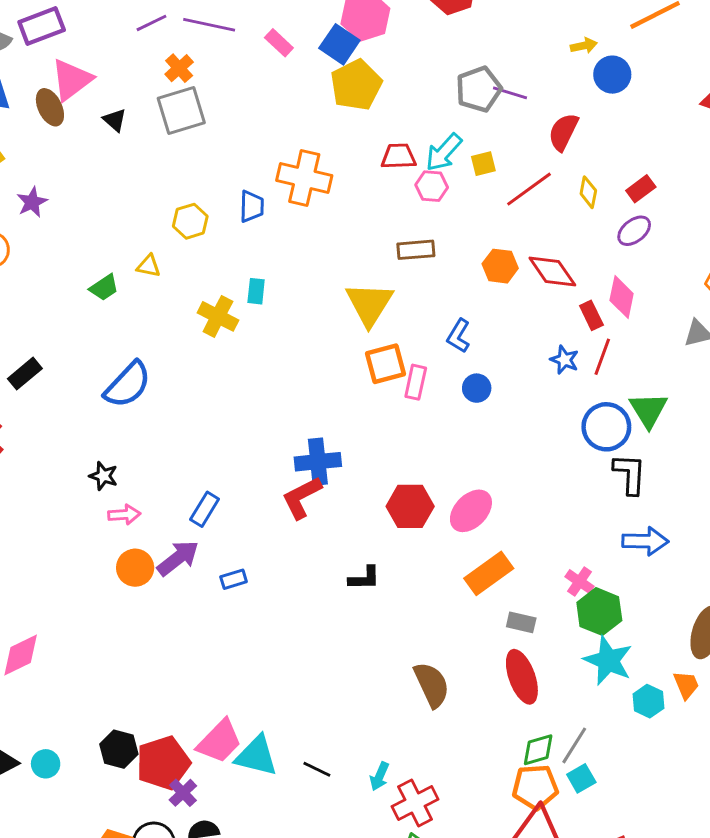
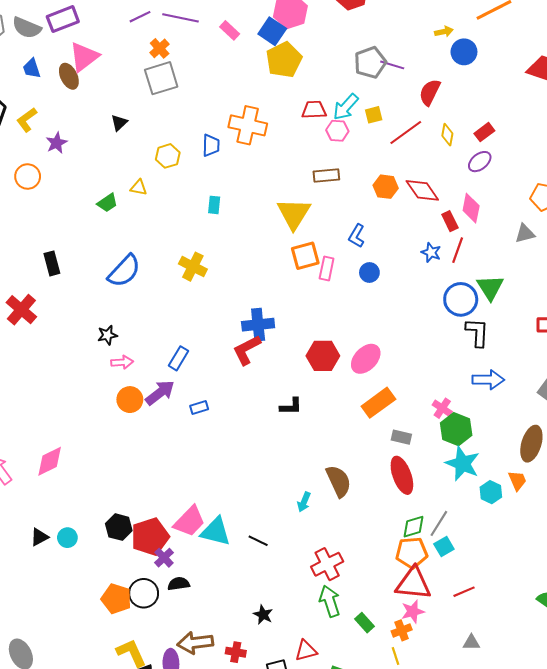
black triangle: (115, 120) -> (119, 123), moved, turned 36
yellow cross: (218, 316) -> (193, 267), moved
black rectangle: (25, 374) -> (52, 263), turned -65
black star: (103, 476) -> (107, 335), turned -30
cyan arrow: (380, 776) -> (304, 502), moved

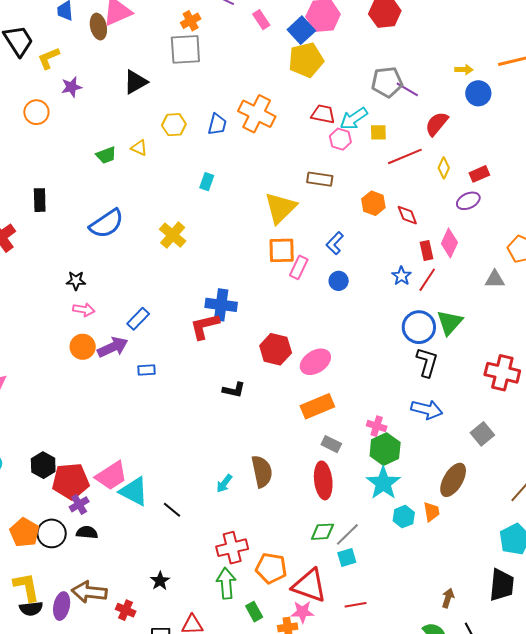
black triangle: (119, 123) -> (135, 82), size x1.5
red diamond: (422, 190) -> (407, 215), size x0.7
pink cross: (442, 408) -> (377, 426), turned -30
orange pentagon: (412, 553) -> (271, 568), moved

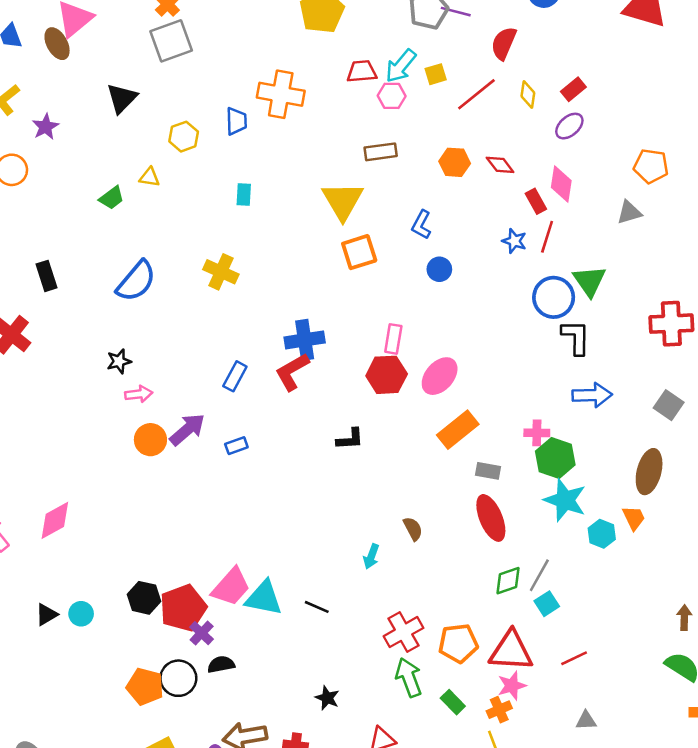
pink rectangle: (299, 267) -> (393, 339), moved
blue rectangle: (138, 319) -> (235, 376), moved
brown semicircle: (262, 472) -> (413, 529), size x0.6

